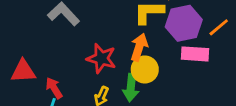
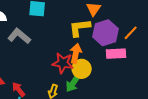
red star: (101, 58) -> (63, 63), moved
green arrow: (131, 88) -> (73, 83), turned 36

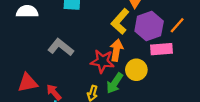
yellow L-shape: (80, 28) -> (120, 21), turned -40
gray L-shape: (19, 36) -> (61, 47), moved
yellow circle: (82, 69) -> (136, 70), moved

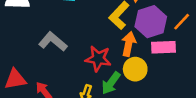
orange arrow: (116, 50) -> (129, 44), moved

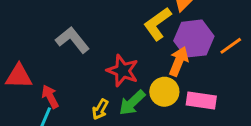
orange arrow: (129, 44) -> (179, 61), moved
pink rectangle: (164, 47) -> (201, 100), moved

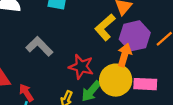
yellow circle: (164, 92) -> (116, 80), size x1.4

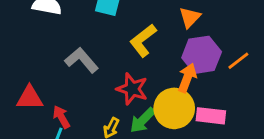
yellow L-shape: (105, 27) -> (143, 41), moved

